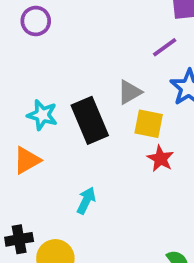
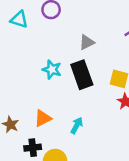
gray triangle: (130, 92) -> (87, 42), moved
orange triangle: (27, 160) -> (43, 118), moved

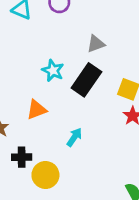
black rectangle: (82, 75) -> (86, 80), turned 48
orange triangle: (43, 118) -> (37, 110), moved

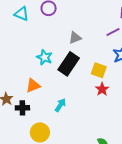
black cross: (22, 157) -> (22, 108), moved

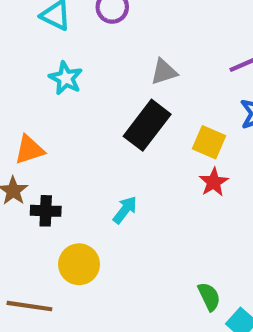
cyan star: (44, 57) -> (66, 78), moved
orange triangle: (33, 86) -> (29, 150), moved

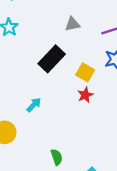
gray triangle: (164, 72) -> (72, 24), moved
green semicircle: (209, 297) -> (57, 157), moved

